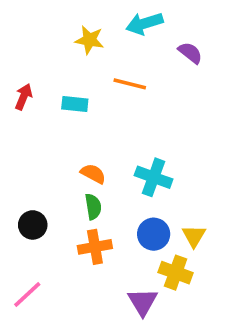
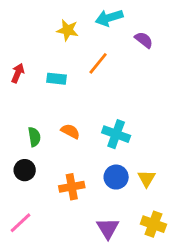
orange line: (130, 84) -> (98, 63), turned -65
green semicircle: (93, 207) -> (34, 137), moved
yellow cross: (176, 273) -> (153, 224), moved

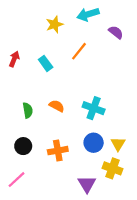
yellow star: (68, 30) -> (54, 24), turned -30
cyan rectangle: (57, 79) -> (46, 63), turned 48
black circle: (25, 170) -> (23, 146), moved
yellow cross: (153, 224) -> (113, 168), moved

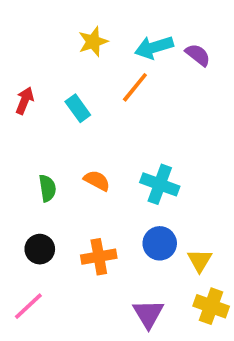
cyan arrow: (88, 14) -> (154, 47), moved
yellow triangle: (118, 144) -> (200, 260), moved
yellow cross: (113, 168) -> (211, 306), moved

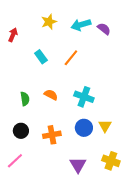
orange line: (135, 87) -> (71, 58), moved
red arrow: (25, 101) -> (13, 35), moved
yellow triangle: (200, 260) -> (105, 126), moved

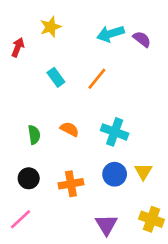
yellow star: (49, 22) -> (50, 27), moved

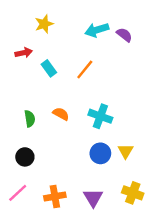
red arrow: (18, 47) -> (24, 53), moved, turned 56
orange cross: (71, 184) -> (55, 197), moved

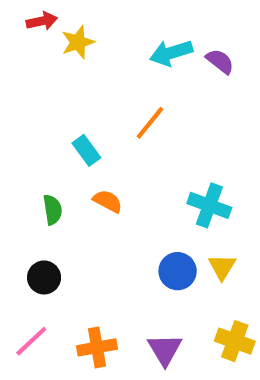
red arrow: (24, 53) -> (42, 21), moved
cyan rectangle: (49, 68) -> (86, 150), moved
cyan cross: (100, 116) -> (209, 205), moved

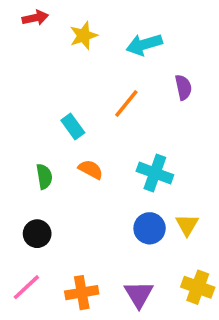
yellow star: (78, 42) -> (83, 36), moved
purple semicircle: (220, 61) -> (183, 87), moved, turned 40
cyan cross: (209, 205) -> (155, 173), moved

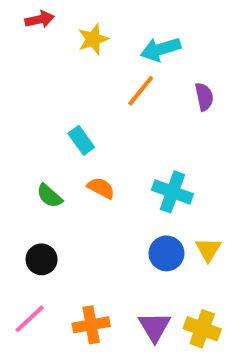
orange line: (126, 103) -> (141, 91), moved
green semicircle: (44, 177) -> (49, 196), turned 140
yellow cross: (198, 287) -> (202, 329), moved

